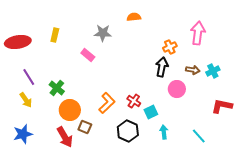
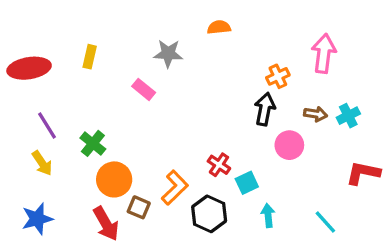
orange L-shape: (107, 103) -> (175, 188), moved

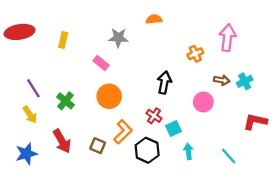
red ellipse: (29, 68) -> (20, 32), moved
black arrow: (265, 109) -> (164, 82), moved
orange circle: (114, 179) -> (109, 96), moved
red arrow: (106, 224) -> (62, 141), moved

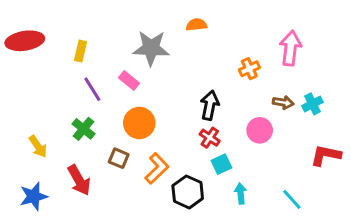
gray star: (118, 38) -> (151, 48), size x1.4
purple line: (33, 88) -> (92, 89), moved
red cross: (154, 116) -> (210, 138), moved
brown square: (98, 146) -> (119, 158), moved

